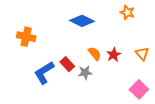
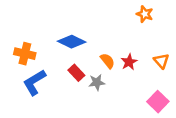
blue diamond: (82, 21) -> (72, 42), moved
orange cross: (26, 37) -> (25, 54), moved
blue L-shape: (44, 73) -> (34, 82), moved

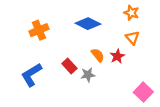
blue diamond: (72, 42) -> (88, 24), moved
orange cross: (25, 54) -> (39, 30), moved, turned -36
orange triangle: (161, 61) -> (132, 38), moved

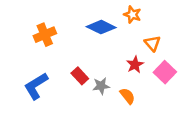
orange star: (131, 13) -> (132, 15), moved
orange semicircle: (98, 55) -> (127, 96), moved
pink square: (143, 92) -> (165, 72), moved

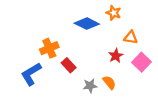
orange cross: (45, 35) -> (49, 48), moved
orange triangle: (152, 43) -> (131, 37), turned -40
gray star: (101, 86) -> (90, 86), moved

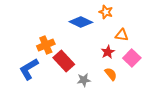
red rectangle: (69, 65) -> (64, 61), size x1.5
orange semicircle: (109, 82) -> (111, 74), moved

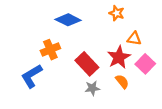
blue diamond: (81, 22) -> (68, 20), moved
red star: (108, 52) -> (119, 57), size x1.5
red rectangle: (64, 61) -> (87, 64), moved

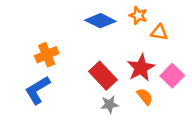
blue diamond: (68, 20) -> (100, 21), moved
orange triangle: (134, 39) -> (159, 32), moved
orange cross: (50, 50) -> (47, 55), moved

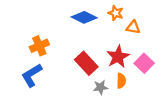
orange semicircle: (145, 97) -> (121, 81), turned 40
gray star: (109, 104) -> (100, 87), moved

